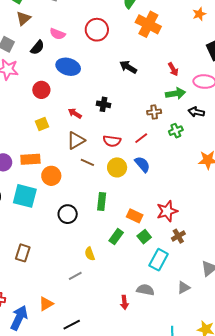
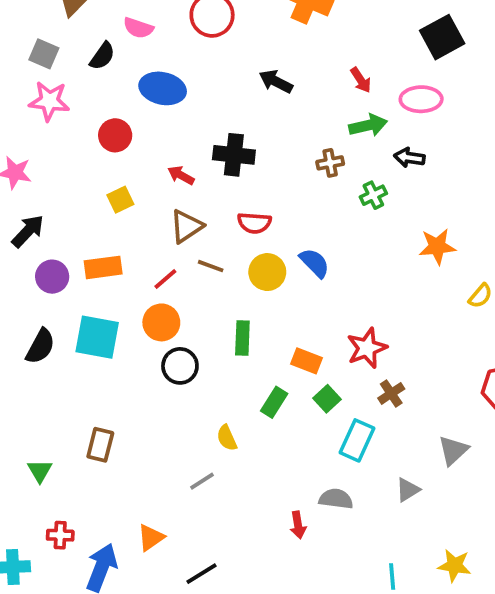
black cross: (104, 104) -> (234, 155), size x1.5
red line: (141, 138) -> (165, 279), moved
orange circle: (51, 176) -> (161, 322), moved

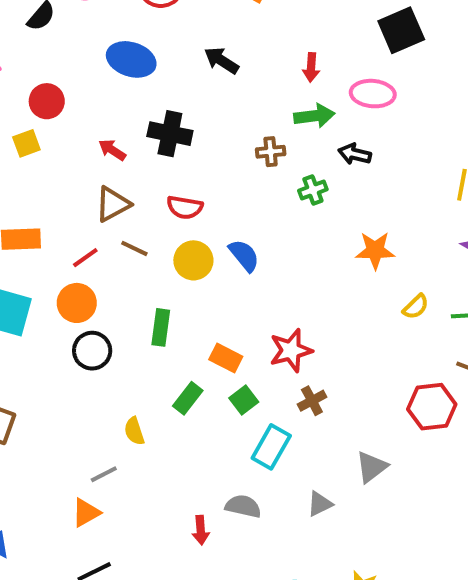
red arrow: (361, 80) -> (311, 67), turned 32
blue ellipse: (163, 88) -> (131, 59), moved
yellow square: (120, 200) -> (26, 143), moved
orange triangle: (151, 537) -> (86, 513), moved

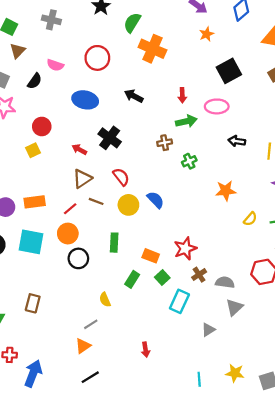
black cross: (170, 134) -> (110, 138), turned 30
black arrow: (355, 154) -> (237, 141), moved
red semicircle: (185, 207) -> (121, 177), turned -132
gray semicircle: (243, 506) -> (225, 282), moved

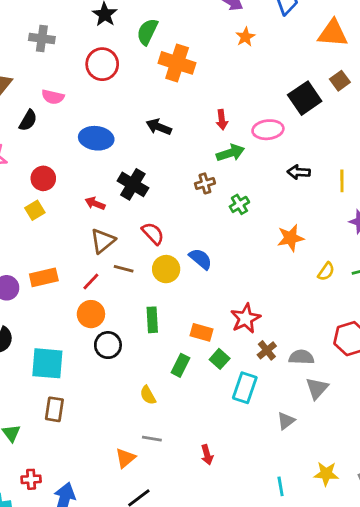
red circle: (97, 58) -> (102, 64), moved
black square: (229, 71) -> (305, 98), moved
cyan square: (31, 242) -> (47, 363), moved
gray line: (91, 324) -> (152, 439), moved, turned 48

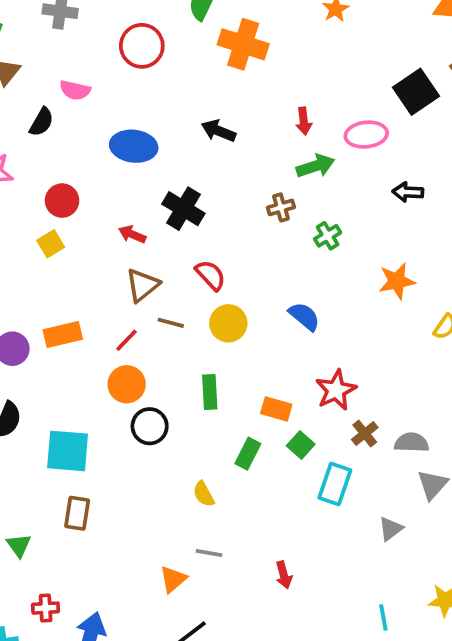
blue semicircle: (201, 259) -> (304, 316), moved

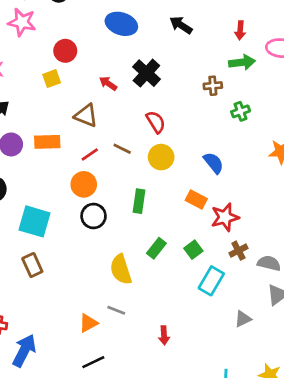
brown triangle: (143, 285) -> (86, 116), moved, turned 50
orange rectangle: (276, 409) -> (196, 199), moved
yellow semicircle: (204, 494) -> (121, 269), size x1.6
brown rectangle: (77, 513) -> (32, 265), turned -45

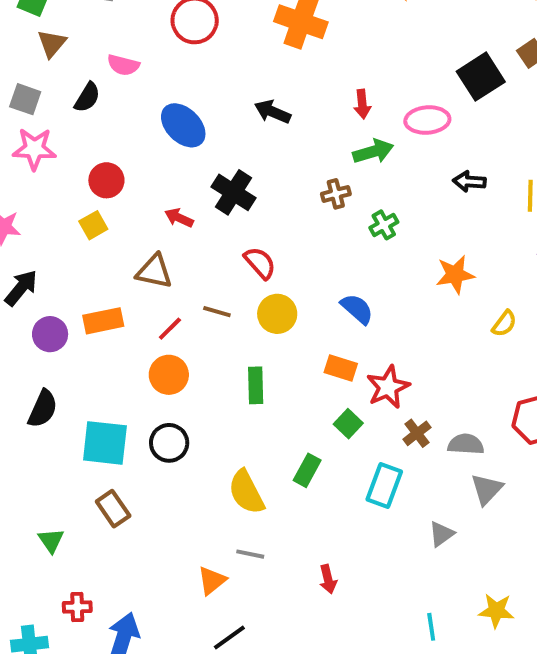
blue ellipse: (121, 24) -> (183, 125), turned 36
black circle: (94, 216) -> (169, 443), moved
green rectangle: (156, 248) -> (307, 470), moved
green square: (193, 250) -> (348, 424), moved

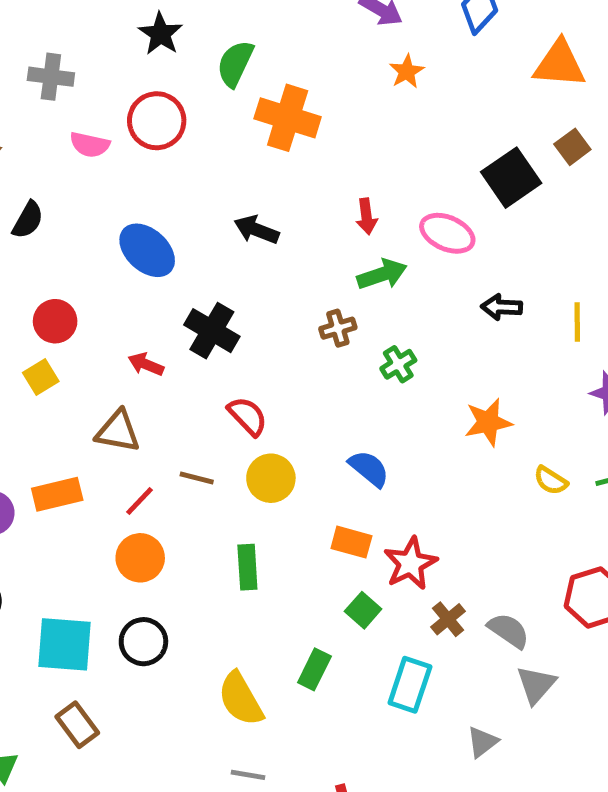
pink semicircle: (123, 65) -> (90, 145), moved
pink ellipse: (427, 120) -> (447, 233), turned 30
yellow semicircle: (504, 324) -> (551, 480), turned 88
gray semicircle: (466, 444) -> (509, 631), turned 33

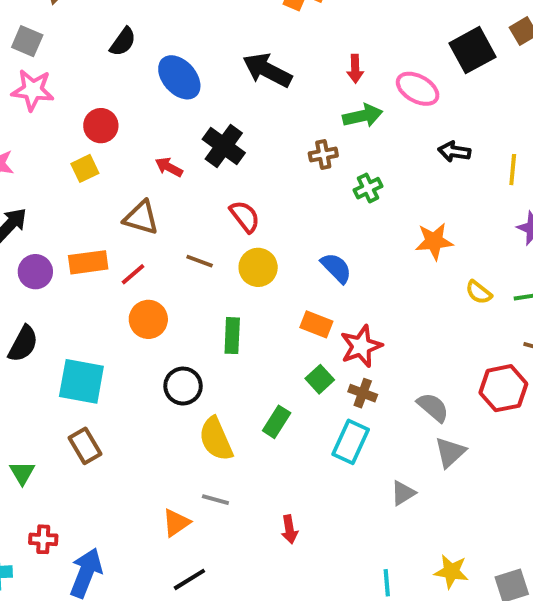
black semicircle: (28, 220) -> (123, 42), moved
black arrow: (256, 230) -> (267, 70), size x1.4
red line: (140, 501) -> (133, 274), moved
brown cross: (448, 619) -> (363, 393), moved, turned -36
black circle: (143, 642) -> (183, 386), moved

